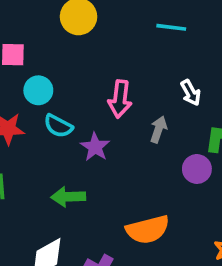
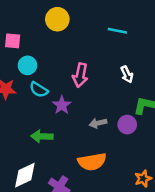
gray arrow: (158, 129) -> (98, 123), moved, turned -126

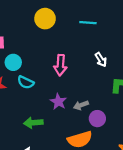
yellow circle: (57, 19) -> (45, 19), moved
purple star: (62, 105) -> (58, 102), moved
purple circle: (127, 125) -> (97, 119), moved

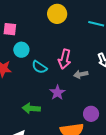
cyan semicircle: (26, 82) -> (39, 67), moved
gray arrow: (81, 105) -> (81, 74), moved

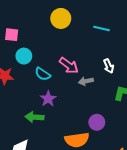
pink arrow: (65, 59) -> (69, 66), turned -66
purple star: (57, 92) -> (48, 99), moved

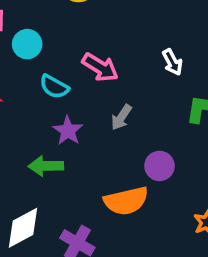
cyan circle: (24, 56) -> (27, 44), moved
gray arrow: (86, 81) -> (121, 117), moved, turned -40

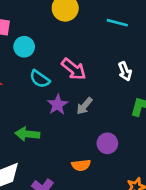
purple star: (68, 131) -> (58, 105), moved
orange semicircle: (126, 201) -> (81, 165), size x0.6

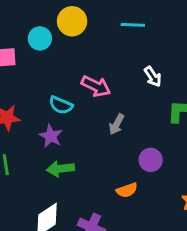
cyan circle: (24, 47) -> (40, 38), moved
purple star: (58, 105) -> (51, 136), moved

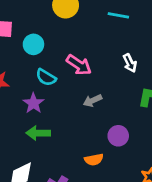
cyan circle: (40, 38) -> (33, 44), moved
gray arrow: (117, 124) -> (93, 101), turned 30

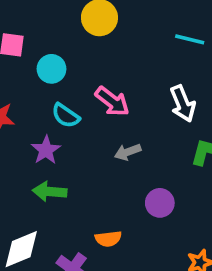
cyan line: (118, 15) -> (190, 39), moved
white arrow: (130, 63) -> (183, 104), size x1.4
orange semicircle: (94, 160) -> (108, 239), moved

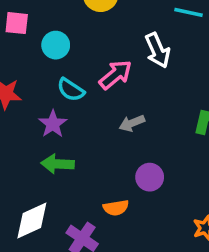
pink arrow: (112, 101) -> (115, 75), turned -76
white arrow: (183, 104) -> (158, 50), moved
purple circle: (160, 203) -> (150, 177), moved

